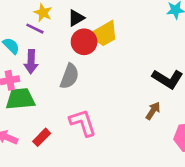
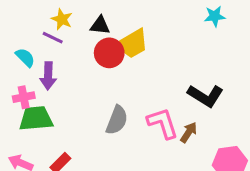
black triangle: (76, 18) -> (100, 25), turned 36
gray semicircle: (69, 76) -> (117, 120), moved
pink L-shape: (83, 123) -> (163, 123), moved

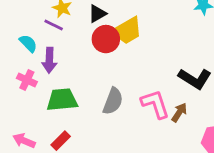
black triangle: (100, 25) -> (97, 14), turned -36
pink cross: (24, 97) -> (27, 80), turned 36
green trapezoid: (36, 119) -> (62, 100), moved

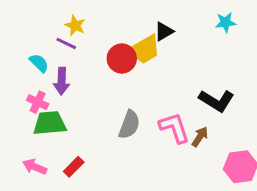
black triangle: (97, 14) -> (164, 31), moved
green trapezoid: (62, 100) -> (50, 123), moved

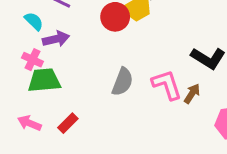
purple arrow: (62, 81) -> (56, 39), turned -105

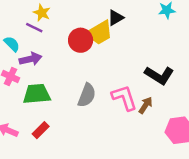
green trapezoid: (44, 80) -> (37, 94), moved

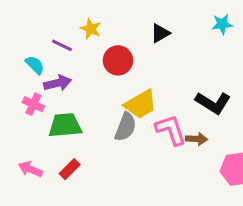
yellow star: (42, 13) -> (91, 29), moved
yellow trapezoid: (99, 33) -> (141, 104), moved
brown arrow: (146, 105) -> (196, 139), turned 60

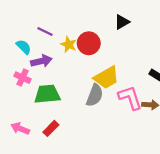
yellow star: (91, 29) -> (69, 44), moved

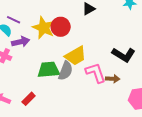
purple line: (45, 31) -> (14, 20), moved
yellow star: (69, 44) -> (44, 28), size x1.6
green trapezoid: (47, 94) -> (49, 70), moved

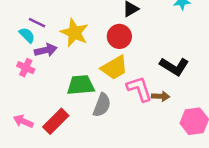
red circle: (61, 27) -> (119, 36), moved
gray semicircle: (66, 71) -> (102, 105), moved
red rectangle: (29, 99) -> (56, 121), size x1.5

